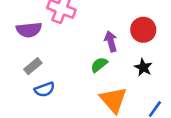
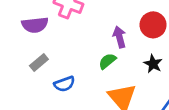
blue semicircle: (45, 89) -> (64, 84), moved

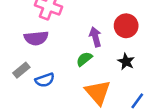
purple semicircle: (35, 25) -> (36, 38), moved
gray rectangle: (39, 62) -> (21, 70), moved

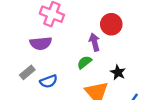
red circle: (126, 26) -> (111, 24), moved
black star: (126, 61) -> (118, 72), moved

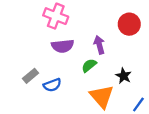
red circle: (111, 24) -> (129, 24), moved
purple semicircle: (41, 43) -> (63, 46), moved

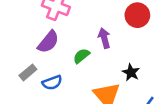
purple semicircle: (63, 46) -> (48, 42), moved, turned -45
green semicircle: (89, 65) -> (81, 56), moved

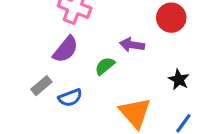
purple arrow: (104, 38) -> (132, 45), turned -66
black star: (131, 72) -> (179, 80), moved

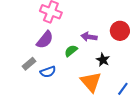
red circle: (171, 18) -> (120, 31), moved
black star: (179, 80) -> (103, 60), moved

